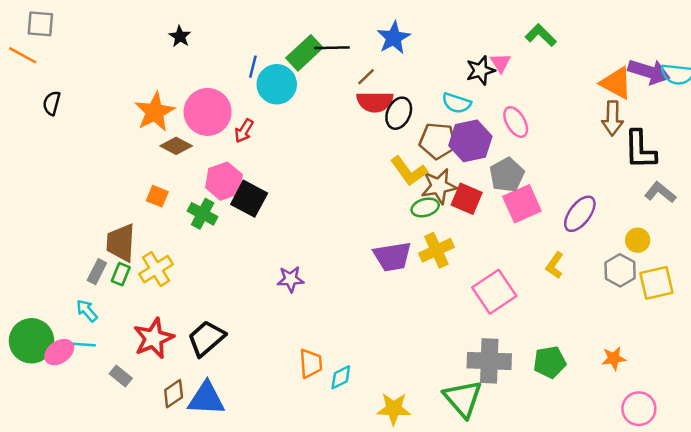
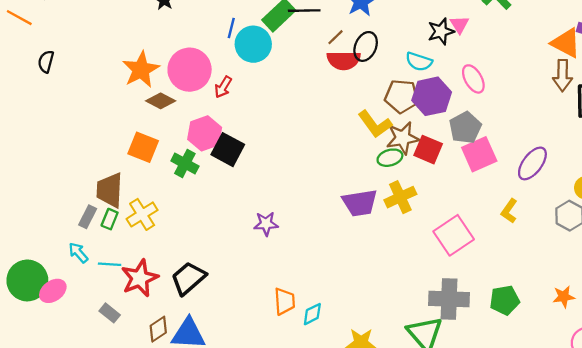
black ellipse: (399, 113) -> (366, 46), moved
orange square: (157, 196) -> (143, 147), size x1.5
cyan line: (83, 345) -> (110, 264), moved

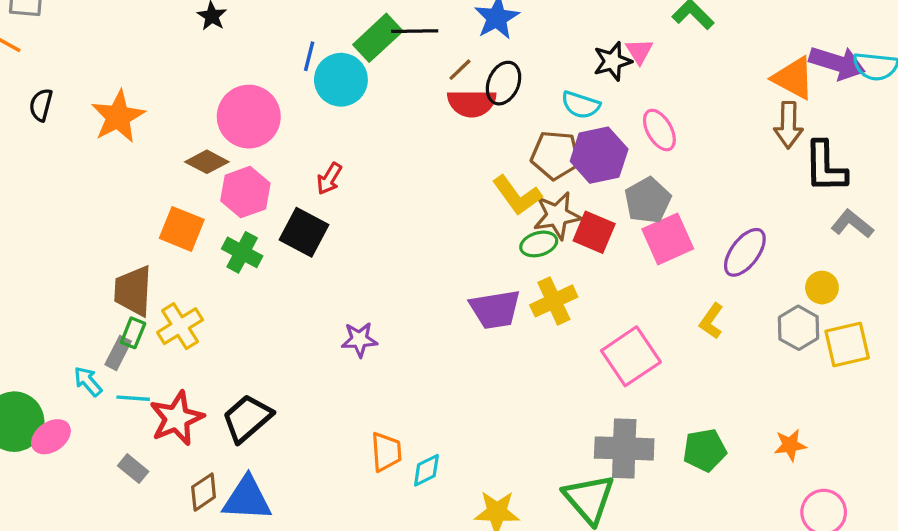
orange star: (141, 70) -> (118, 117), moved
red arrow: (223, 87) -> (329, 179), moved
pink hexagon: (205, 133) -> (245, 192), moved
gray rectangle: (88, 217) -> (118, 353), moved

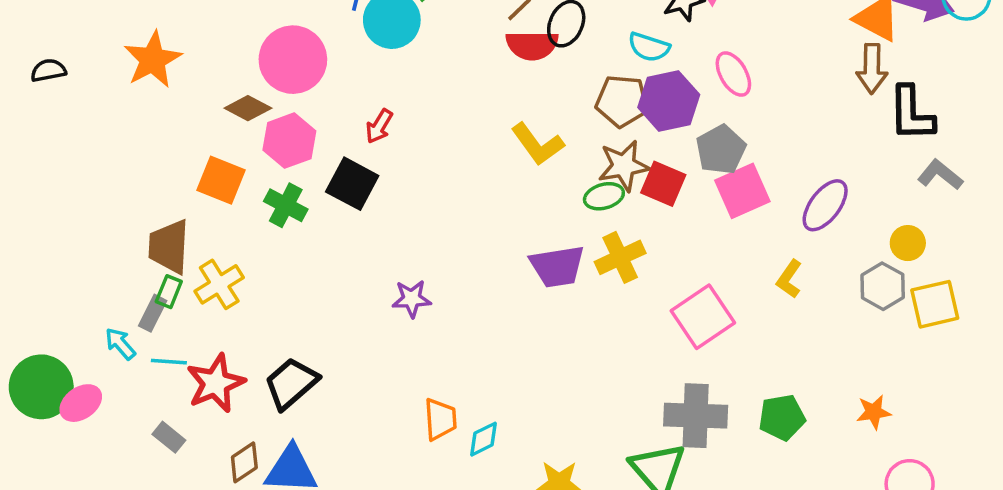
black semicircle: (41, 105) -> (48, 70), moved, turned 64
yellow L-shape: (517, 195) -> (537, 144), moved

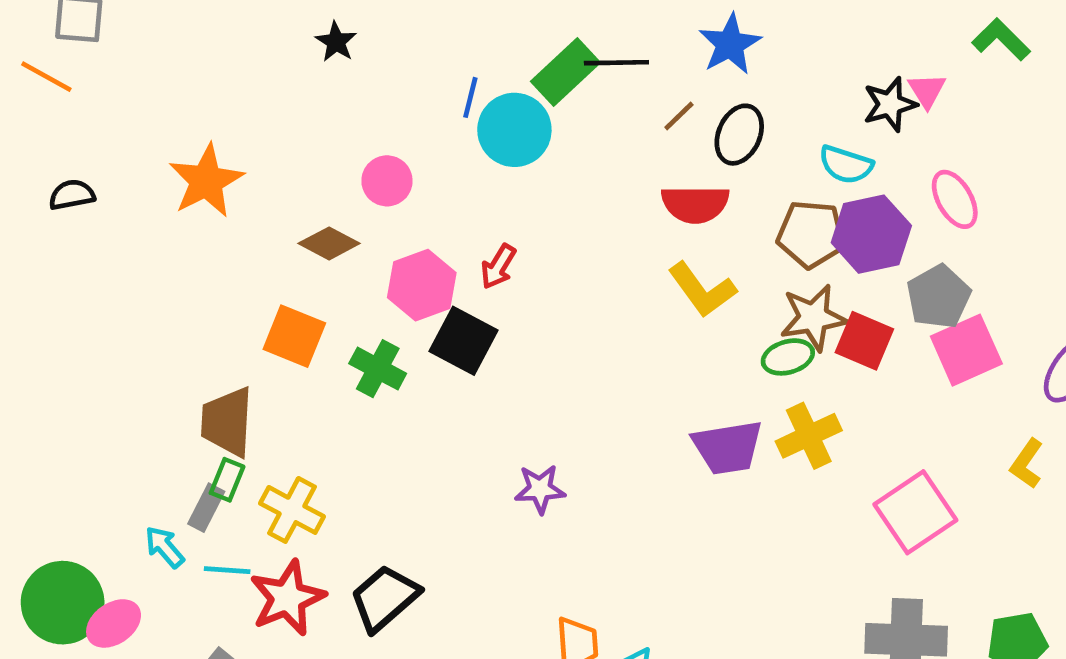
red semicircle: (532, 45) -> (695, 204), moved
pink circle: (293, 60) -> (387, 181), size x0.6
pink hexagon: (289, 141) -> (422, 285), moved
yellow cross: (219, 284) -> (292, 510), moved, turned -30

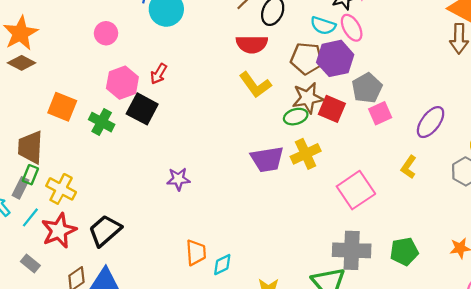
pink ellipse: (955, 199) -> (352, 28), moved
brown diamond: (329, 243) -> (22, 63), moved
pink square: (966, 350) -> (380, 113), size x0.7
cyan line: (227, 570) -> (30, 217), turned -55

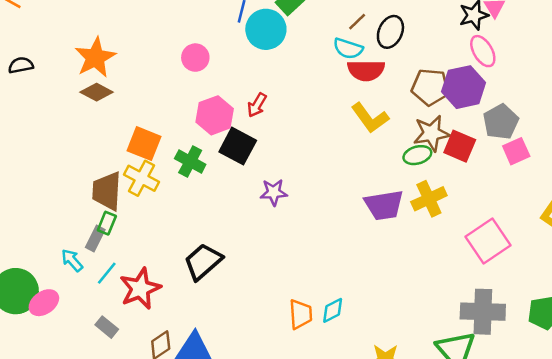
cyan semicircle: (323, 26) -> (348, 49), moved
purple star: (178, 179) -> (274, 192), moved
yellow cross: (61, 189) -> (141, 178), moved
black trapezoid: (105, 231) -> (203, 262), moved
cyan diamond: (222, 265) -> (333, 310), moved

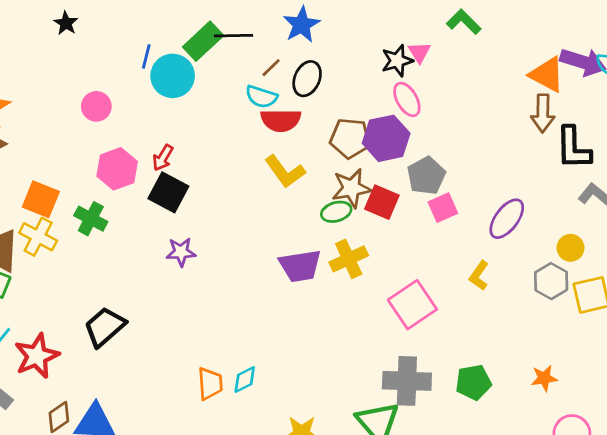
black square: (238, 146) -> (168, 192), moved

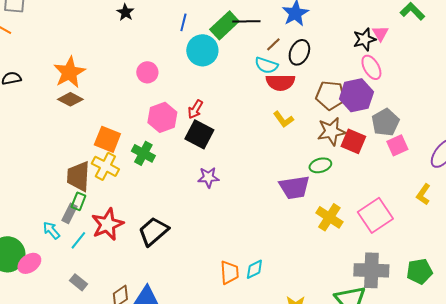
blue line: (146, 56) -> (183, 22), moved
yellow L-shape: (285, 172) -> (283, 119), size x0.7
green ellipse: (336, 212) -> (320, 165), moved
yellow cross: (349, 259) -> (329, 217), moved, turned -32
red star: (37, 356) -> (107, 224), moved

